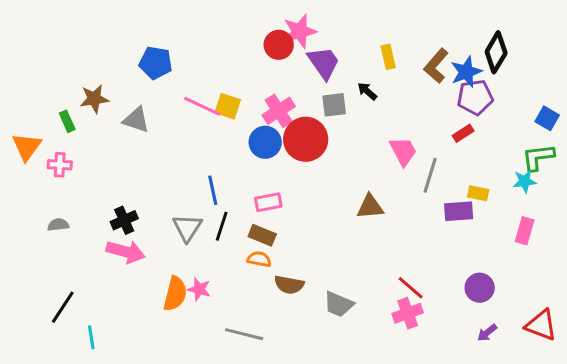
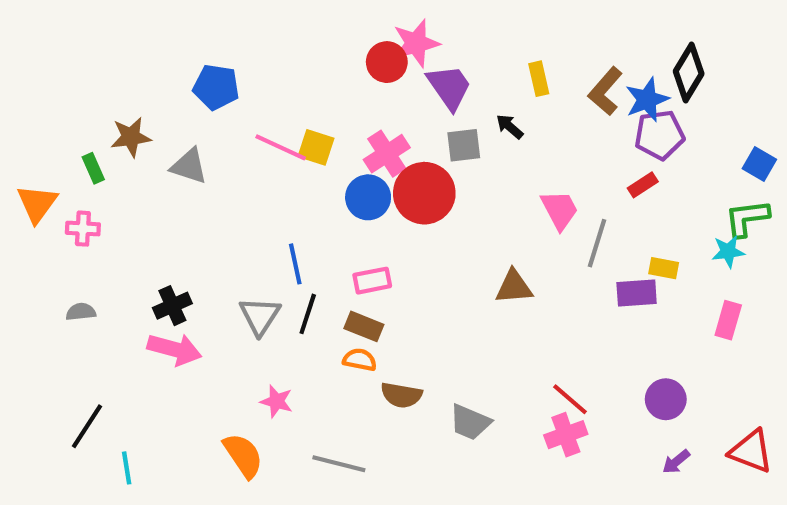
orange semicircle: (175, 294) -> (243, 455), moved, turned -48

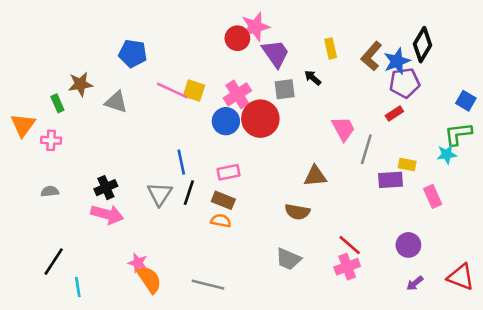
pink rectangle: (728, 320) -> (433, 196), moved, turned -40
brown semicircle: (401, 395) -> (297, 212), moved
pink star: (276, 401) -> (138, 263), moved

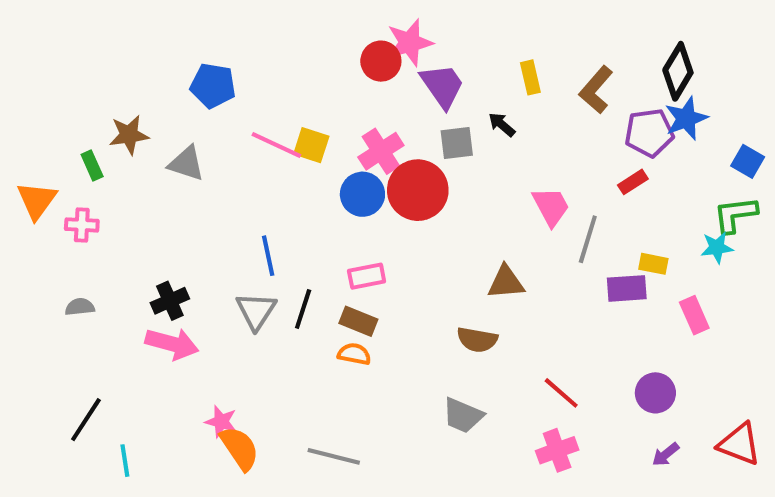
blue star: (397, 61) -> (686, 118), moved
blue line: (181, 162) -> (268, 256), moved
pink cross: (347, 267) -> (557, 450), moved

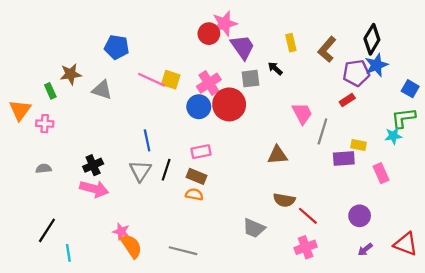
brown semicircle: (477, 340) -> (284, 200), moved

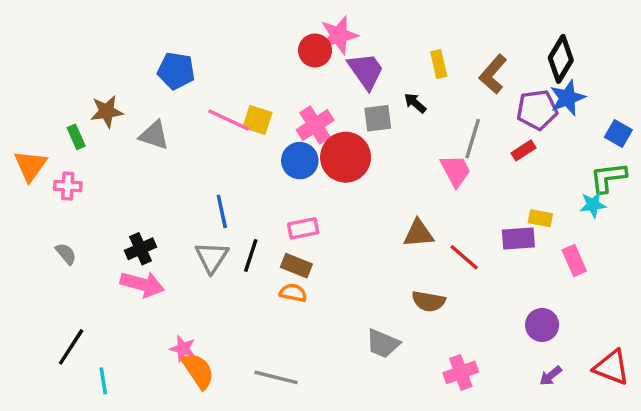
gray line: (322, 131) -> (473, 139), moved
gray semicircle: (44, 169) -> (66, 254), turned 56
red line: (308, 216) -> (464, 257), moved

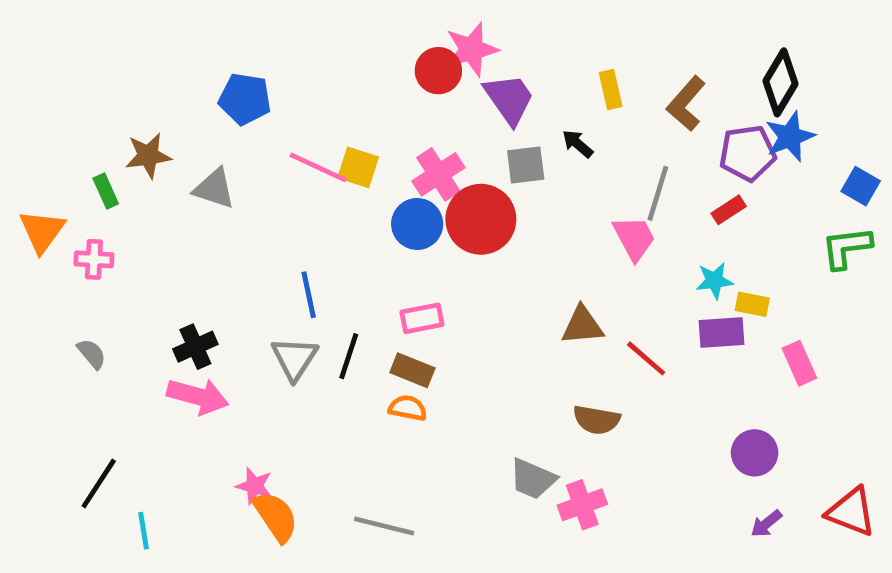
cyan star: (593, 205) -> (714, 281), moved
pink cross: (461, 372) -> (582, 505), moved

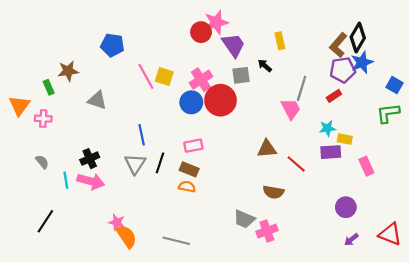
brown L-shape: (686, 104) -> (338, 45), moved
pink line: (318, 167) -> (146, 76), turned 36
gray triangle: (214, 189) -> (97, 100), moved
cyan line: (143, 531) -> (66, 180), moved

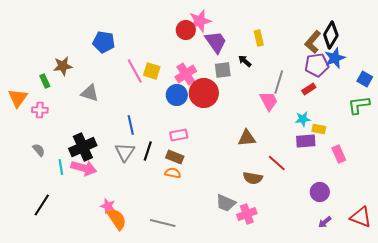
black cross: (90, 159) -> (83, 147), size x1.5
red line: (296, 164) -> (277, 163), moved

